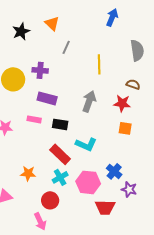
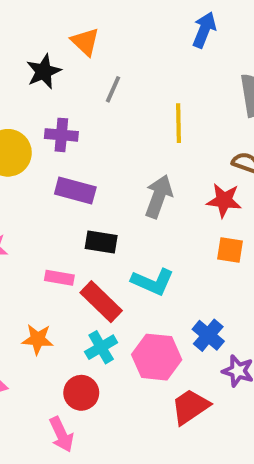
black star: (21, 31) -> (44, 71), moved
pink rectangle: (34, 119) -> (59, 278), moved
red trapezoid: (105, 207) -> (190, 407), turned 145

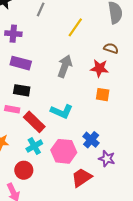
yellow line: (178, 123) -> (75, 27), turned 36
black rectangle: (101, 242) -> (22, 90), moved

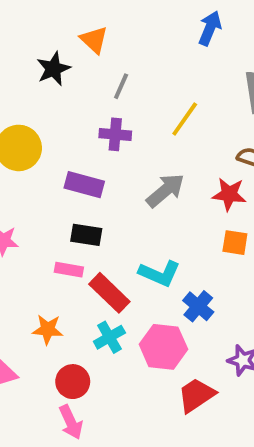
purple cross: (13, 34) -> (115, 134), moved
gray arrow: (65, 66) -> (165, 190), turned 30
blue cross: (91, 140) -> (198, 306), moved
red circle: (24, 170) -> (73, 382), moved

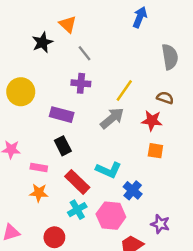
gray line: (121, 86) -> (84, 53), turned -63
yellow line: (185, 119) -> (124, 91), moved
black rectangle: (86, 235) -> (63, 146), turned 54
pink rectangle: (69, 270) -> (39, 167), moved
orange star: (48, 329) -> (39, 193), moved

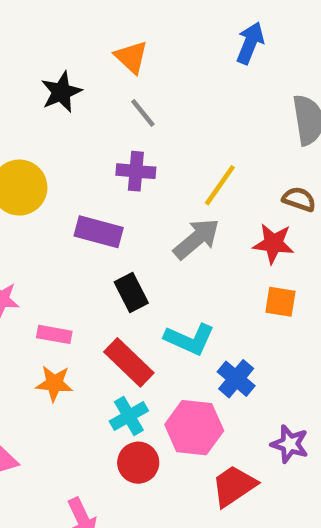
orange triangle: (68, 24) -> (131, 57), moved
black rectangle: (63, 146) -> (131, 292), moved
red circle: (54, 237) -> (138, 463), moved

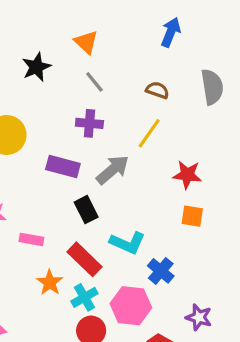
brown semicircle: (299, 199) -> (157, 90), moved
gray arrow: (196, 239) -> (113, 170), moved
orange star: (54, 383) -> (50, 283), moved, turned 30

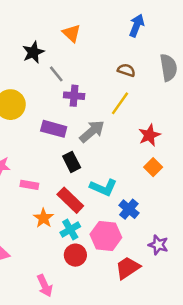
gray line: (94, 82) -> (56, 74), moved
red star: (187, 175) -> (149, 135), turned -30
orange square: (192, 216) -> (153, 167), turned 36

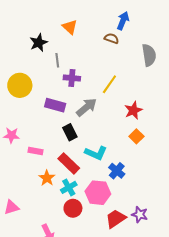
brown semicircle: (126, 70) -> (111, 38), moved
gray line: (56, 74) -> (57, 60), turned 32
purple star: (158, 245) -> (140, 215), moved

